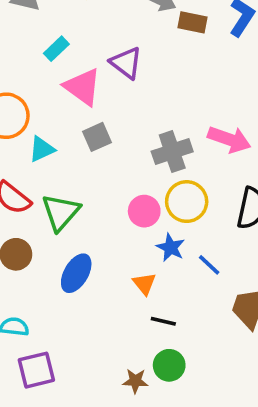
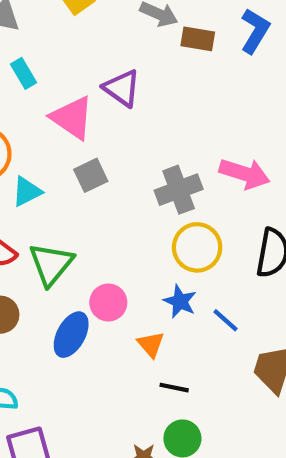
cyan rectangle: (56, 49) -> (24, 73), moved, turned -75
pink circle: (144, 211) -> (108, 303), moved

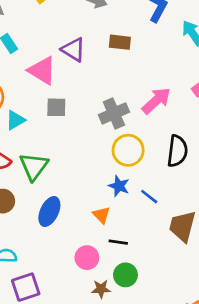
brown rectangle: (198, 39) -> (120, 42), moved
pink arrow: (245, 174) -> (156, 101), turned -56
gray square: (91, 175) -> (56, 107), turned 30
pink circle: (108, 303) -> (87, 258), moved

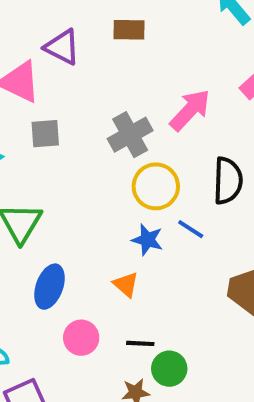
blue line: (149, 197) -> (191, 229), moved
black line: (118, 242) -> (140, 343), moved
pink circle: (87, 258) -> (81, 338), moved

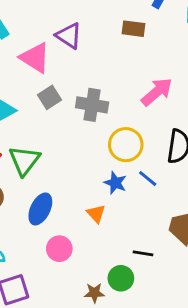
brown rectangle: (129, 30) -> (133, 29), moved
gray square: (45, 134) -> (50, 97), turned -35
gray cross: (130, 135) -> (92, 105), moved, turned 32
black line: (140, 343) -> (143, 253), moved

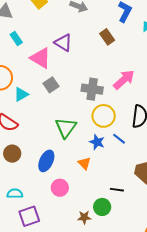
brown rectangle: (133, 29) -> (107, 37), turned 49
gray cross: (92, 105) -> (92, 89), moved
green triangle: (24, 160) -> (66, 128), moved

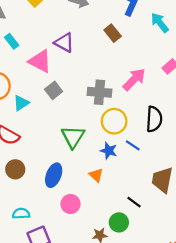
black line: (117, 190) -> (134, 202), turned 32

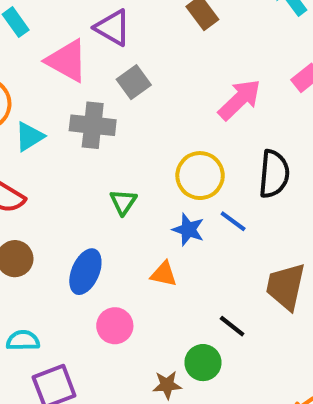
gray square: (54, 90) -> (134, 82), moved
gray cross: (99, 92) -> (93, 125), moved
green triangle: (73, 137) -> (123, 202), size x0.6
orange triangle: (96, 175) -> (164, 274), turned -32

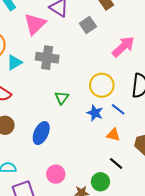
pink triangle: (67, 61) -> (35, 24), turned 45
gray square: (134, 82) -> (88, 25), moved
orange triangle: (164, 274) -> (113, 135), moved
pink circle: (115, 326) -> (56, 174), moved

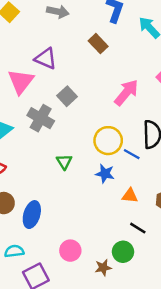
gray square: (88, 25) -> (67, 96), moved
gray cross: (47, 58) -> (41, 118), turned 30
blue line: (118, 109) -> (132, 154), moved
blue ellipse: (41, 133) -> (32, 215), moved

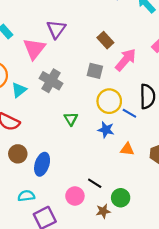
brown rectangle: (98, 44) -> (105, 40), moved
purple triangle: (46, 59) -> (56, 29), turned 42
gray square: (67, 96) -> (95, 71), moved, turned -35
black line: (138, 228) -> (95, 183), moved

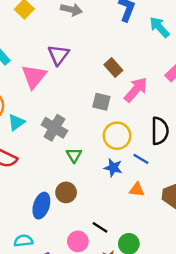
gray cross: (51, 81) -> (54, 128), moved
blue line: (129, 113) -> (141, 159), moved
brown circle: (18, 154) -> (66, 192), moved

